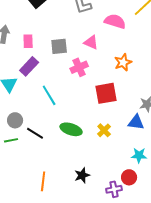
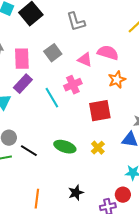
pink semicircle: (115, 21) -> (108, 53), moved
pink rectangle: (28, 41) -> (22, 59), size x1.5
gray square: (59, 46) -> (53, 53), moved, turned -30
cyan line: (49, 95) -> (52, 98), moved

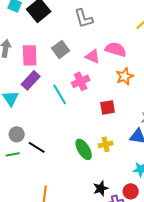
red square: (100, 111) -> (108, 107), size x0.7
green ellipse: (65, 147) -> (84, 149), moved, turned 40
yellow cross: (98, 148) -> (106, 144), turned 32
black star: (76, 193) -> (101, 188), moved

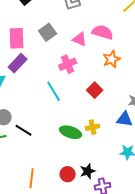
cyan line: (60, 94) -> (54, 91), moved
red square: (108, 107) -> (95, 90), turned -35
green ellipse: (84, 149) -> (71, 132), turned -40
red circle: (131, 191) -> (68, 174), moved

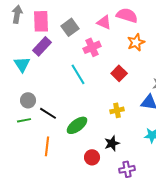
gray square: (48, 32) -> (70, 27), moved
green ellipse: (71, 132) -> (77, 125), moved, turned -55
black star: (88, 171) -> (112, 143), moved
orange line: (32, 178) -> (47, 146), moved

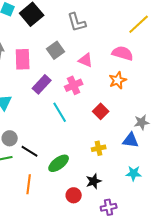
pink semicircle: (127, 15) -> (123, 53), moved
gray square: (70, 27) -> (56, 50), moved
purple rectangle: (42, 46) -> (42, 84), moved

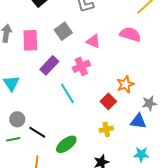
orange star: (118, 80) -> (125, 84), moved
red square: (101, 111) -> (108, 101), moved

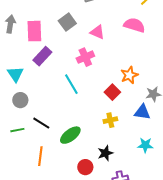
purple rectangle: (49, 65) -> (42, 56), moved
gray circle: (17, 119) -> (20, 100), moved

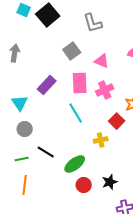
pink rectangle: (34, 31) -> (80, 83), moved
pink cross: (85, 57) -> (105, 90), moved
yellow cross: (110, 120) -> (101, 140), moved
orange line: (40, 156) -> (25, 185), moved
red circle: (85, 167) -> (84, 185), moved

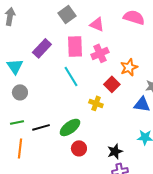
yellow cross: (101, 140) -> (96, 103), turned 32
black line: (46, 152) -> (41, 127), moved, turned -48
black star: (110, 182) -> (115, 151), moved

